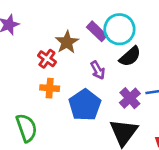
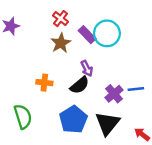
black semicircle: (130, 56) -> (80, 85), moved
red cross: (47, 59) -> (61, 19), moved
blue pentagon: (85, 105) -> (73, 120), moved

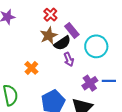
cyan circle: (107, 33) -> (96, 46), moved
orange cross: (44, 83) -> (31, 68), turned 32
black semicircle: (80, 85) -> (62, 43), moved

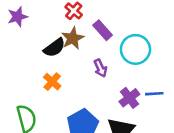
black semicircle: (62, 43) -> (54, 48), moved

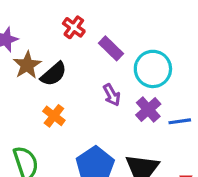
brown star: (73, 38) -> (27, 65), moved
purple cross: (129, 98) -> (148, 110), moved

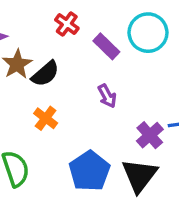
cyan circle: (153, 69) -> (148, 33), moved
purple cross: (148, 110) -> (150, 135), moved

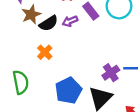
purple arrow: (107, 96) -> (70, 21), moved, turned 88

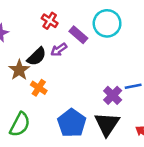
brown star: (31, 14) -> (19, 70), moved
green semicircle: (21, 82) -> (20, 124), turned 50

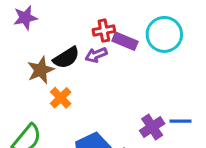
red cross: (50, 21) -> (104, 31), moved, turned 35
purple rectangle: (78, 35) -> (125, 41), turned -30

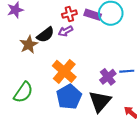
purple rectangle: (125, 41) -> (93, 15), moved
orange cross: (61, 98) -> (64, 71), moved, size x1.6

